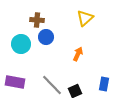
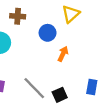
blue circle: (46, 37) -> (48, 33), moved

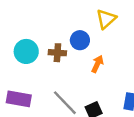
brown cross: (18, 16) -> (57, 53), moved

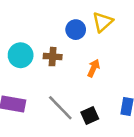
blue circle: (80, 40) -> (76, 30), moved

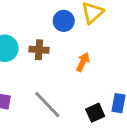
black square: (90, 115) -> (95, 113), moved

